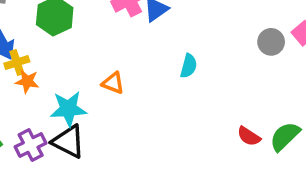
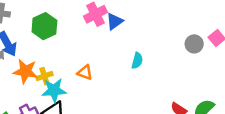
yellow cross: (17, 62) -> (44, 76), moved
orange star: (27, 81) -> (25, 71), size x1.5

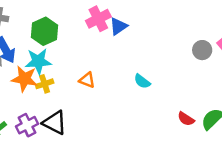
cyan semicircle: (137, 61) -> (142, 81), moved, turned 112
cyan star: (54, 90) -> (38, 61), moved

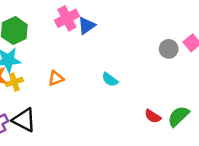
orange triangle: (87, 80) -> (56, 78), turned -42

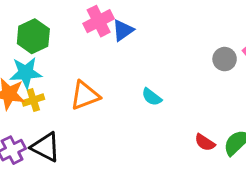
orange triangle: (56, 78) -> (85, 95), size x1.5

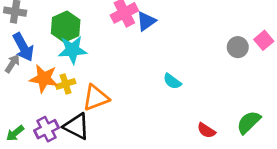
cyan star: (26, 73) -> (72, 50), moved
orange triangle: (85, 95) -> (96, 98), moved
red semicircle: (205, 143) -> (206, 130), moved

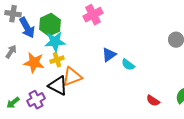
blue triangle: (146, 21) -> (109, 55), moved
blue arrow: (23, 47) -> (27, 28), moved
yellow cross: (66, 84) -> (57, 60), moved
black triangle: (77, 126) -> (58, 86), moved

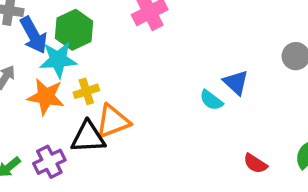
cyan star: (55, 42) -> (58, 60), moved
blue triangle: (109, 55) -> (236, 83), moved, turned -42
black triangle: (58, 86) -> (88, 137), turned -30

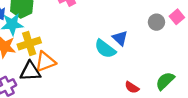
yellow cross: (86, 91) -> (29, 44), size x1.5
cyan semicircle: (211, 100) -> (105, 49), size x1.5

